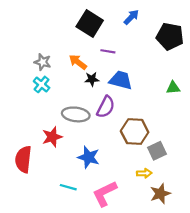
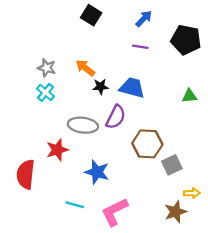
black square: (90, 24) -> (91, 15), moved, size x0.7
purple line: (108, 51) -> (140, 47), moved
yellow arrow: (144, 173) -> (192, 193), moved

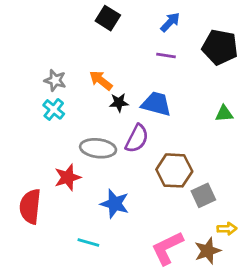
pink L-shape: (115, 212) -> (167, 248), moved

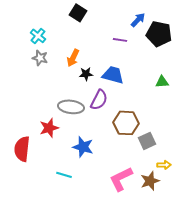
blue arrow: (170, 22) -> (138, 20), moved
orange arrow: (101, 80) -> (73, 58), turned -102
cyan cross: (54, 109) -> (38, 36), moved

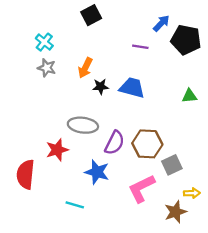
black square: (78, 13) -> (91, 15), turned 30
purple semicircle: (99, 100) -> (115, 143), moved
pink L-shape: (121, 179) -> (141, 188), moved

